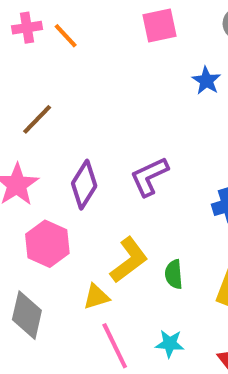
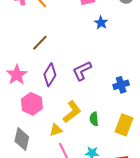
blue star: (206, 81) -> (101, 23), moved
brown line: (37, 119) -> (40, 43), moved

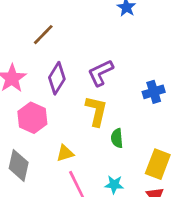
yellow L-shape: (72, 112) -> (96, 111), moved, turned -40
yellow rectangle: (124, 125) -> (158, 164), moved

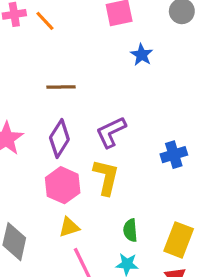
brown line: (43, 35) -> (61, 87), moved, turned 45
pink hexagon: (32, 118) -> (63, 185), moved
green semicircle: (117, 138) -> (130, 230), moved

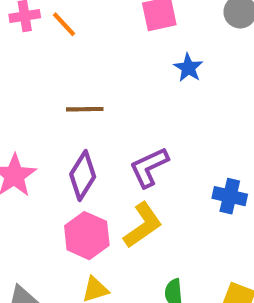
blue cross: (174, 155) -> (230, 196), turned 30
yellow L-shape: (106, 177) -> (143, 225), turned 42

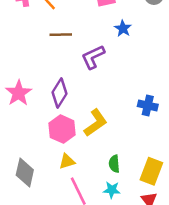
brown line: (85, 109) -> (61, 35), moved
purple L-shape: (149, 167) -> (93, 57), moved

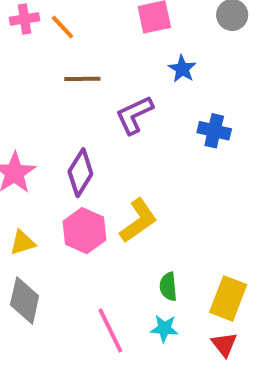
blue cross: (148, 105) -> (214, 131), moved
yellow triangle: (67, 161) -> (23, 243), moved

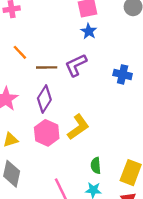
orange line: (62, 27) -> (20, 52), moved
blue star: (182, 69) -> (89, 31), moved
brown line: (82, 79) -> (47, 67), moved

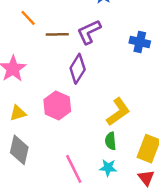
purple diamond: (44, 99) -> (78, 69), moved
yellow L-shape: (78, 127) -> (118, 112), moved

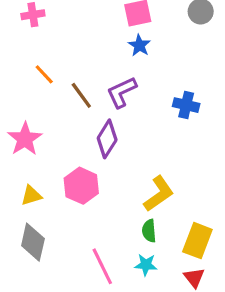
brown line: (57, 34) -> (81, 95), turned 55

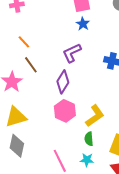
brown line: (81, 95) -> (31, 65), moved
pink hexagon: (81, 186) -> (65, 111), moved
yellow triangle: (31, 195) -> (16, 117), size x1.6

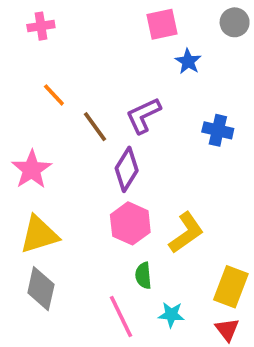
blue star: (83, 24) -> (188, 61), moved
brown line: (31, 65) -> (95, 127), moved
green semicircle: (89, 139) -> (143, 276), moved

